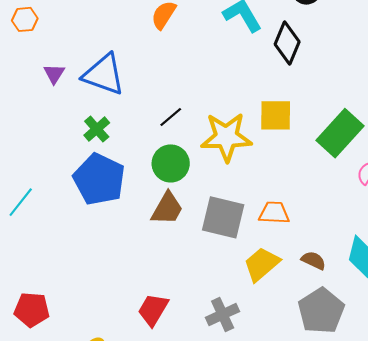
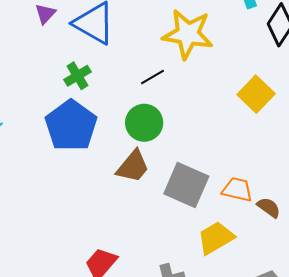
yellow square: (276, 115) -> (256, 94), turned 33
yellow star: (226, 137) -> (188, 34), moved
brown semicircle: (314, 260) -> (269, 207), moved

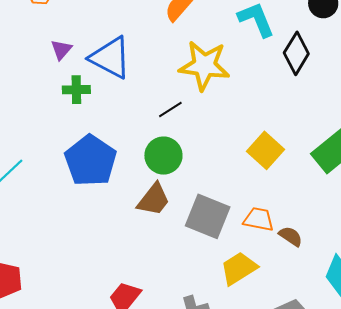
green cross: (78, 76) -> (76, 90), moved, turned 32
yellow square: (256, 94) -> (265, 150), moved

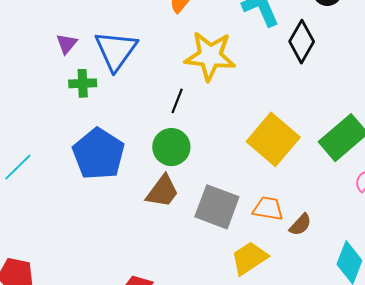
blue triangle: (110, 58) -> (116, 50), turned 39
black line: (170, 110) -> (177, 101), turned -35
yellow square: (265, 150) -> (273, 139), size x1.4
brown semicircle: (291, 236) -> (300, 225), turned 100

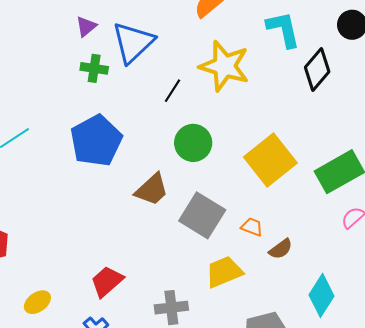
black line: (177, 101) -> (173, 91), moved
green circle: (171, 147) -> (193, 143), moved
orange trapezoid: (268, 209) -> (252, 227), size x0.7

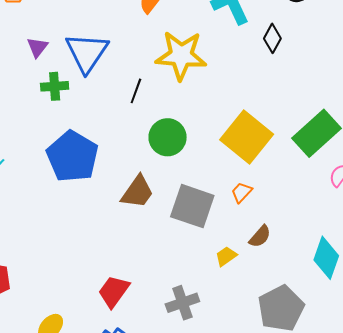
black diamond: (317, 70) -> (272, 38), size x0.7
orange trapezoid: (252, 227) -> (242, 192), moved, turned -55
brown semicircle: (281, 249) -> (260, 236), moved
yellow trapezoid: (224, 272) -> (226, 256), size x0.6

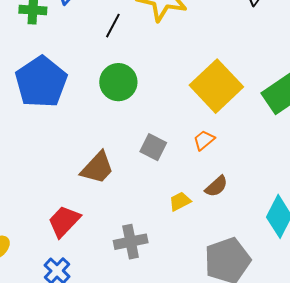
green circle: (168, 137) -> (118, 82), moved
brown trapezoid: (137, 192) -> (97, 168), moved
gray square: (192, 206) -> (153, 147), size x0.6

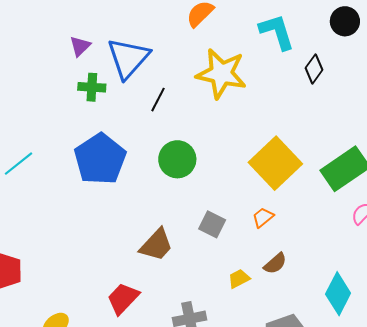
black line: (113, 26) -> (158, 100), moved

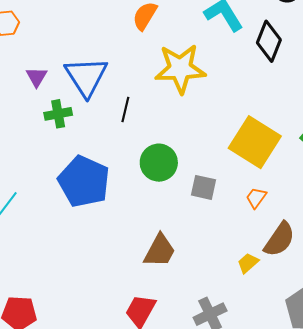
black diamond: (314, 69) -> (269, 41), size x1.4
gray square: (212, 224) -> (204, 187), moved
brown semicircle: (275, 263) -> (279, 239), size x1.5

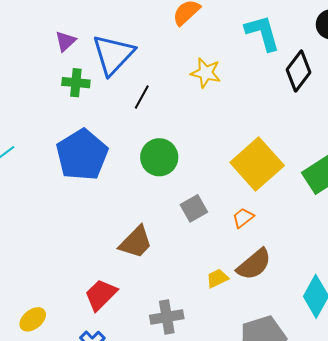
yellow star: (180, 69) -> (206, 73), size x0.6
gray square: (204, 187) -> (194, 208), moved, turned 32

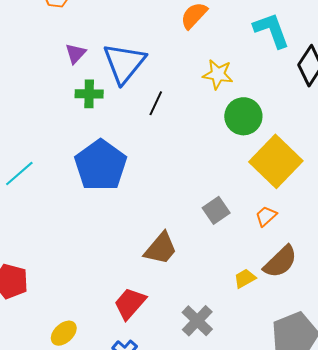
green circle: (159, 157) -> (243, 116), moved
gray cross: (167, 317) -> (197, 321), turned -32

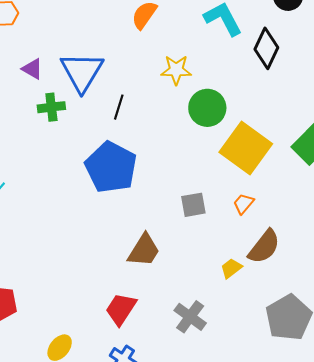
purple triangle: (76, 53) -> (32, 69), turned -35
blue pentagon: (101, 165) -> (111, 167), moved
gray square: (216, 210) -> (193, 205), turned 32

